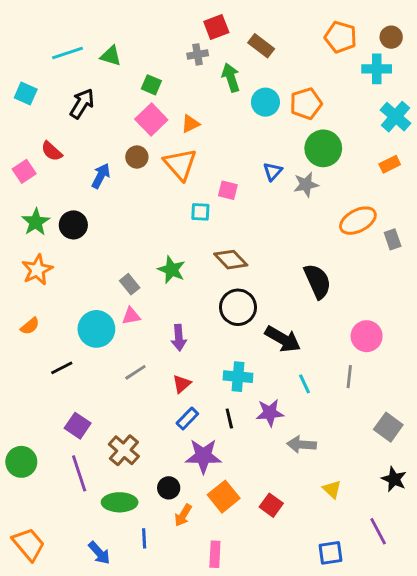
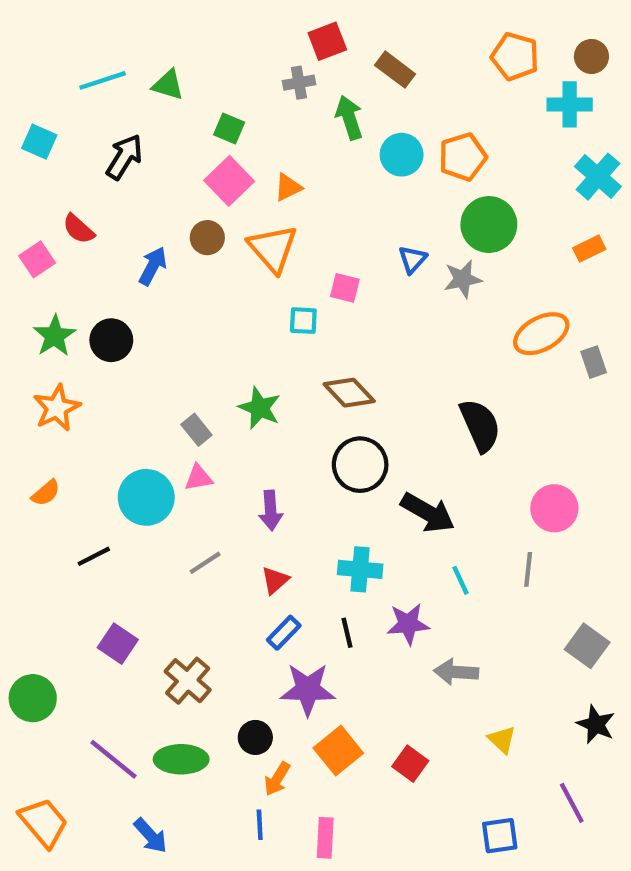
purple line: (79, 473) -> (113, 759), moved, turned -33
blue line: (144, 538) -> (260, 825), moved

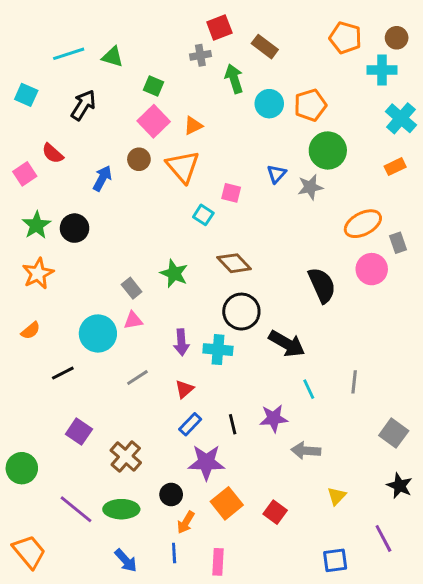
cyan square: (303, 321) -> (203, 215), turned 30
pink circle: (554, 508) -> (372, 269), moved
cyan cross: (360, 569) -> (218, 350), moved
yellow triangle: (502, 740) -> (337, 496), turned 30
blue arrow: (151, 836) -> (126, 560), moved

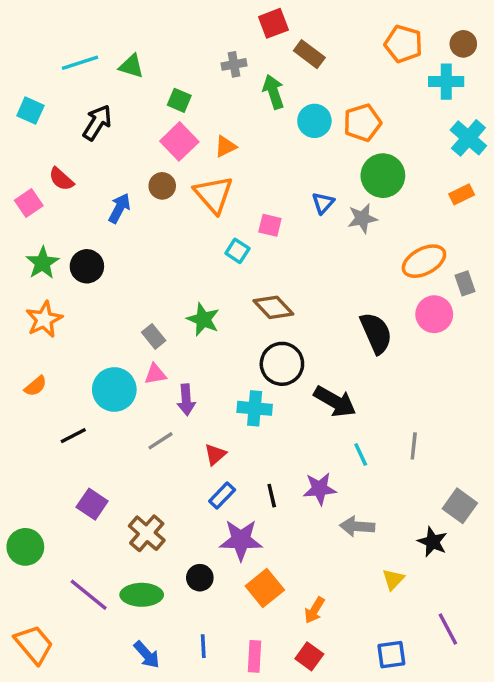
red square: (219, 28) -> (273, 23), moved
purple arrow: (181, 342) -> (186, 400), moved
black star: (400, 486) -> (433, 542), moved
red square: (275, 512) -> (309, 656), moved
orange arrow: (186, 522) -> (314, 610), moved

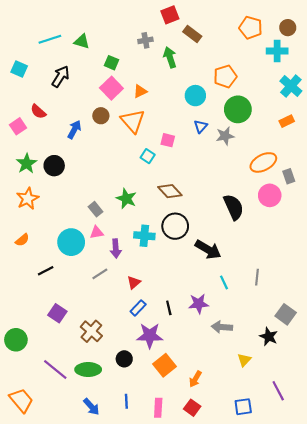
cyan circle: (314, 121) -> (195, 96), moved
cyan cross: (255, 408) -> (144, 236), moved

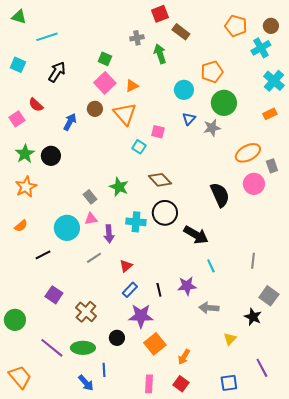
green triangle: (82, 41) -> (19, 17), moved
cyan cross: (277, 51) -> (261, 48), turned -30
gray line: (257, 277) -> (253, 261), moved
blue line: (126, 401) -> (104, 370), moved

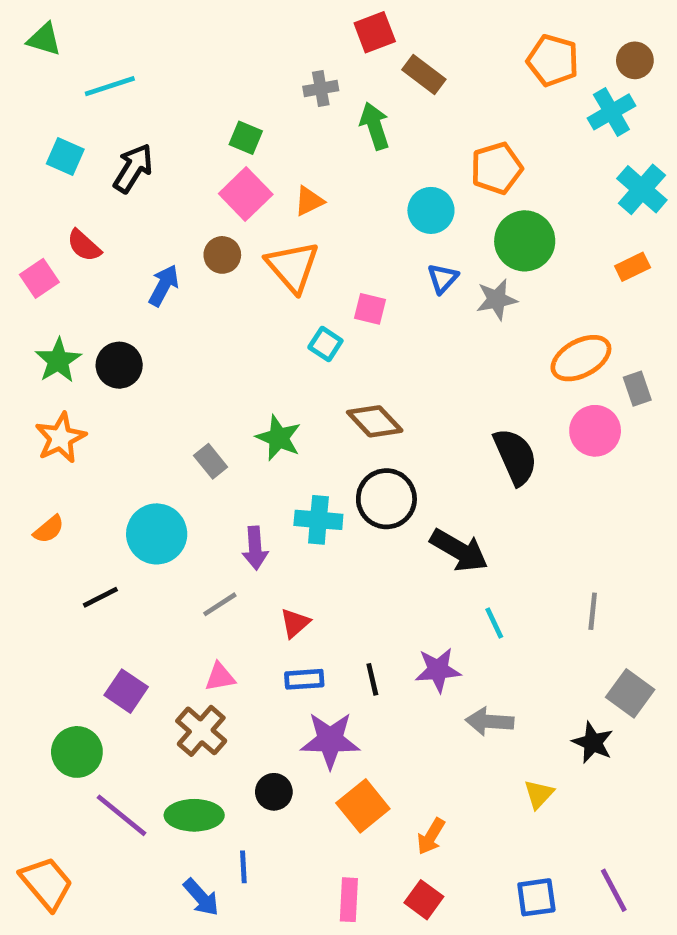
cyan square: (18, 65) -> (65, 156), moved
pink triangle: (91, 219) -> (220, 677), moved
blue rectangle: (130, 290) -> (304, 679), turned 42
green circle: (15, 320) -> (77, 752), moved
purple line: (262, 368) -> (614, 890), moved

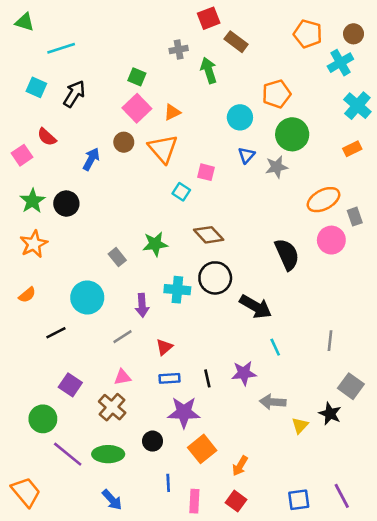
green star: (279, 438) -> (155, 244), turned -30
yellow triangle: (539, 794) -> (300, 425), moved
blue line: (243, 867) -> (168, 483), moved

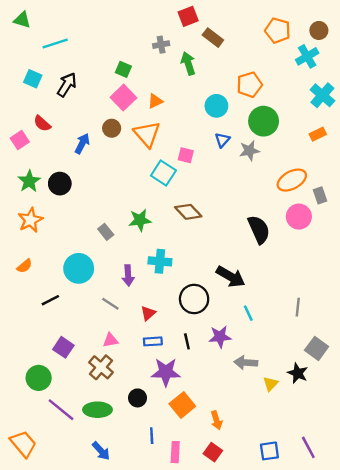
cyan square: (181, 192) -> (163, 173), size x1.5
black circle: (215, 278) -> (194, 299), moved
gray line: (122, 337) -> (110, 304), turned 66
orange arrow: (240, 466) -> (216, 420), turned -48

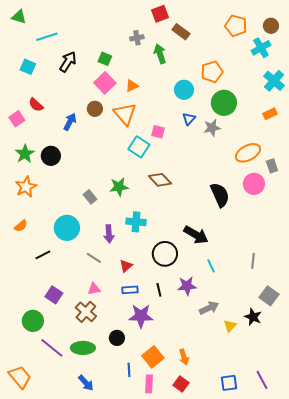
black arrow: (67, 85) -> (68, 62), moved
gray arrow: (246, 363) -> (209, 308), turned 150
orange square: (182, 405) -> (153, 357), moved

